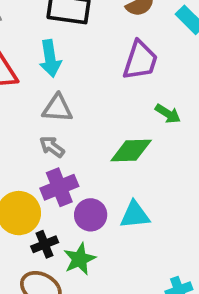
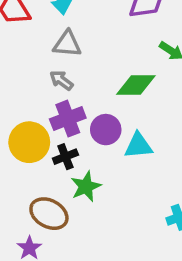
purple circle: (91, 215) -> (106, 130), moved
black cross: (45, 244) -> (65, 157), moved

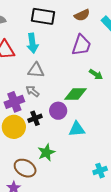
purple cross: (68, 119) -> (14, 102), moved
purple circle: (106, 130) -> (58, 111), moved
black cross: (65, 157) -> (35, 118), moved

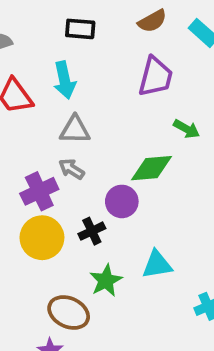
black rectangle: (43, 16) -> (80, 29), size x0.7
black cross: (35, 118) -> (92, 231), moved
cyan triangle: (77, 129) -> (157, 265), moved

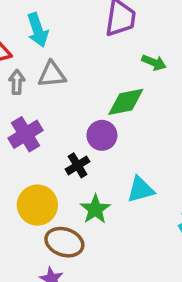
gray arrow: (72, 169) -> (17, 82), moved, turned 65
yellow circle: (42, 238) -> (37, 205), moved

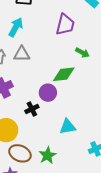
cyan arrow: (38, 30) -> (16, 27), turned -138
green star: (95, 209) -> (47, 155), moved

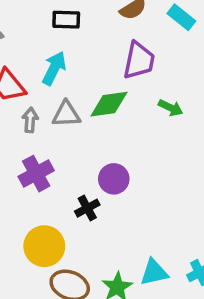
green diamond: (64, 74) -> (109, 104), moved
cyan triangle: (68, 127) -> (154, 272), moved

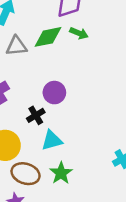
green arrow: (171, 108) -> (79, 33), moved
cyan triangle: (154, 272) -> (52, 140), moved

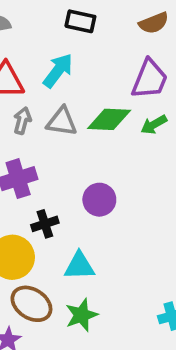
green arrow: (79, 33) -> (154, 125), turned 114
black cross: (36, 115) -> (45, 224), moved

